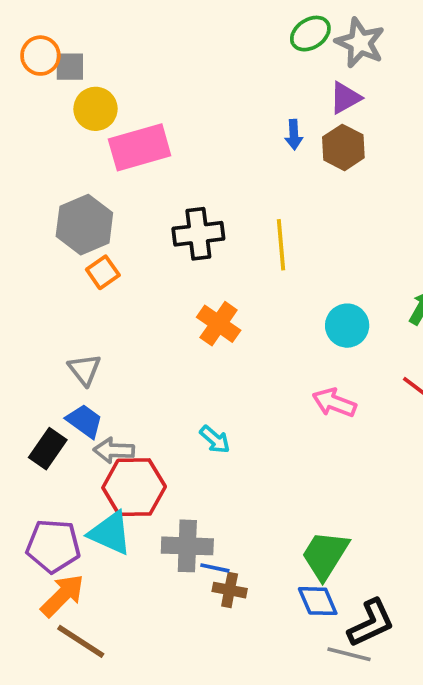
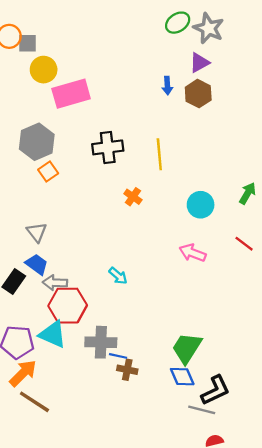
orange cross: (219, 324) -> (133, 197), moved, size x0.7

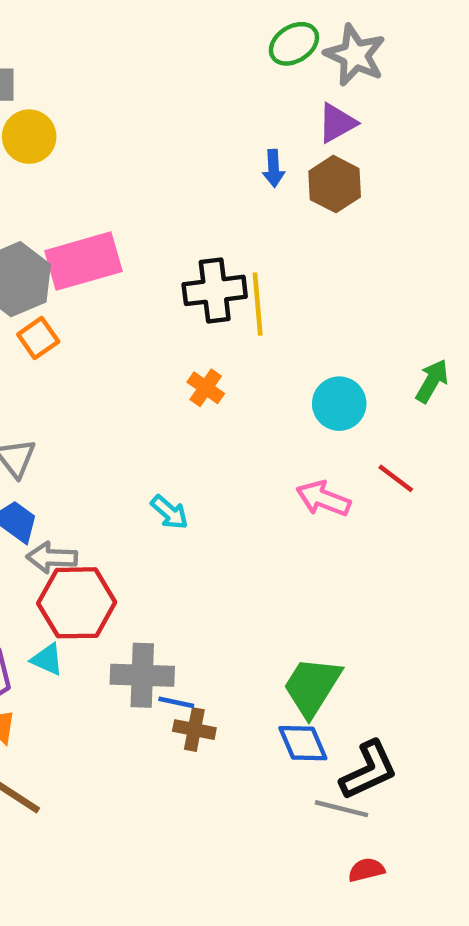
pink rectangle: (71, 94) -> (83, 261), moved
black cross: (108, 147) -> (215, 290), moved
red line: (244, 244) -> (396, 478), moved
cyan arrow: (118, 276) -> (169, 512), moved
cyan triangle: (53, 334) -> (47, 659), size x0.6

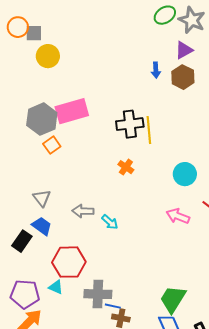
gray arrow: (52, 558) -> (83, 211), moved

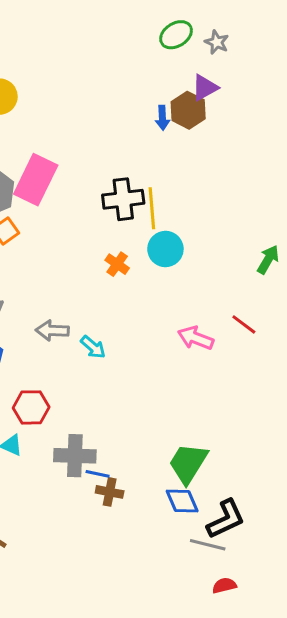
gray star: (192, 20) -> (217, 42), size x0.6
brown hexagon: (183, 77) -> (188, 110), moved
pink rectangle: (72, 111) -> (36, 180), turned -48
cyan circle: (185, 174) -> (165, 249), moved
red hexagon: (69, 262) -> (31, 407), size x0.7

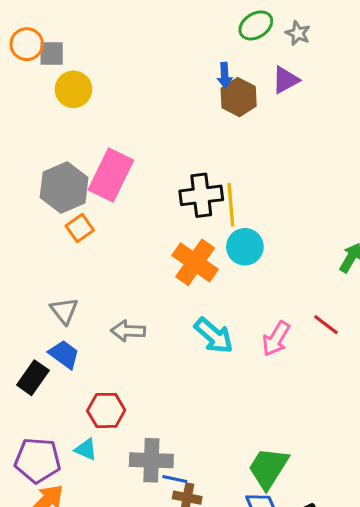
brown hexagon: (188, 110) -> (239, 97), moved
blue arrow: (162, 118) -> (225, 75), moved
orange cross: (117, 264) -> (195, 262), size x1.8
pink arrow: (196, 338) -> (276, 339), turned -80
cyan arrow: (93, 347) -> (214, 336), moved, size x1.5

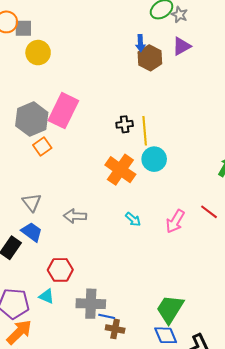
gray star: (298, 33) -> (179, 15), moved
black cross: (201, 195) -> (125, 124), size x0.6
cyan arrow: (214, 336) -> (133, 219), size x0.6

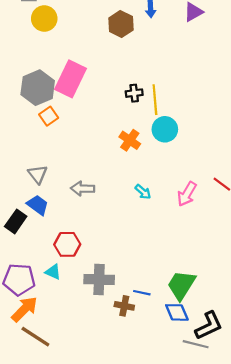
brown hexagon: (150, 58) -> (121, 24), moved
orange cross: (120, 170) -> (130, 140), size x0.7
blue line: (107, 316) -> (142, 293), moved

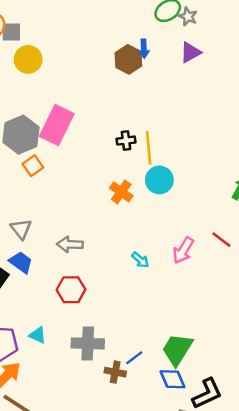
brown hexagon: (121, 24) -> (128, 59), moved
cyan arrow: (143, 192) -> (140, 260), moved
red hexagon: (67, 244) -> (71, 290), moved
blue line: (142, 293) -> (134, 358), turned -49

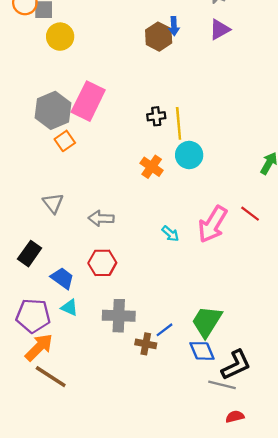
pink arrow: (183, 250) -> (213, 224), size x1.4
blue trapezoid: (21, 262) -> (62, 278), moved

